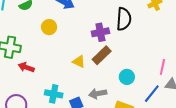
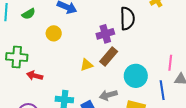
yellow triangle: (79, 61) -> (87, 65), turned -40
cyan circle: (127, 77) -> (136, 76), size x1.5
blue line: (152, 94) -> (162, 90), turned -42

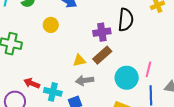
pink line: (170, 63) -> (148, 69), moved
red arrow: (35, 76) -> (32, 83), moved
gray arrow: (108, 95) -> (85, 80), moved

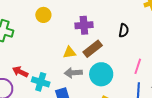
black semicircle: (126, 20) -> (124, 30), moved, size x0.6
purple cross: (102, 32) -> (84, 25), moved
cyan circle: (127, 78) -> (101, 74), moved

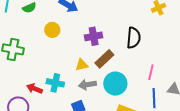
black semicircle: (124, 30) -> (134, 38), size x1.5
cyan cross: (41, 82) -> (55, 83), moved

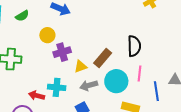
purple cross: (94, 36) -> (62, 52), moved
black semicircle: (134, 38) -> (134, 46), moved
pink line: (151, 72) -> (139, 74), moved

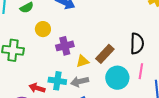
yellow circle: (47, 35) -> (43, 29), moved
gray arrow: (89, 85) -> (80, 82), moved

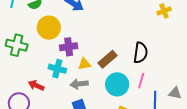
yellow circle: (43, 29) -> (49, 28), size x1.5
cyan cross: (57, 81) -> (57, 69), moved

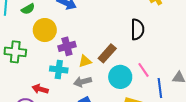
black semicircle: (141, 53) -> (137, 29), moved
pink line: (141, 81) -> (144, 70), turned -42

